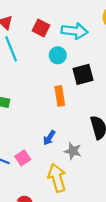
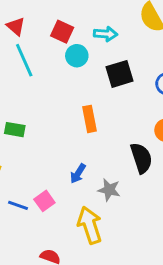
cyan arrow: (75, 31) -> (106, 34), size x0.7
cyan circle: (58, 55) -> (77, 56), moved
black square: (83, 74) -> (119, 74), moved

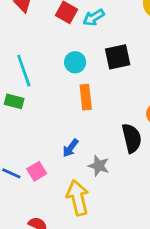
cyan arrow: (106, 34) -> (94, 17), moved, turned 140
cyan circle: (77, 56) -> (75, 62), moved
cyan line: (24, 60) -> (24, 71), moved

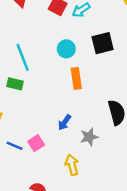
gray star: (99, 166) -> (89, 137), turned -30
yellow arrow: (78, 198) -> (72, 165), size x0.7

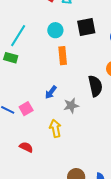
cyan line: (23, 57) -> (18, 36), turned 50

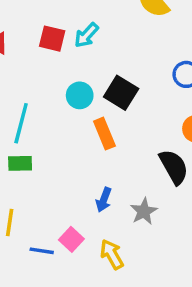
black square: (86, 27) -> (121, 93), moved, turned -30
yellow arrow: (55, 128) -> (112, 254), moved

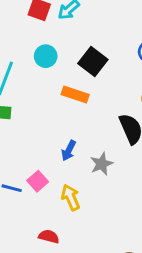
cyan circle: (80, 95) -> (46, 56), moved
orange rectangle: (104, 134) -> (75, 95), turned -55

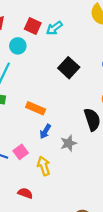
cyan circle: (46, 56) -> (18, 46), moved
orange rectangle: (75, 95) -> (36, 108), moved

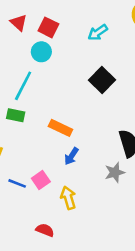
red square: (33, 26) -> (48, 27), moved
cyan arrow: (54, 28) -> (98, 32), moved
gray star: (69, 143) -> (115, 172), moved

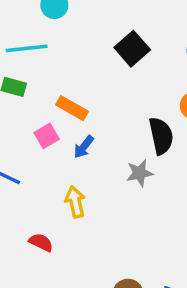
cyan line: (23, 86) -> (27, 48), turned 52
pink square: (41, 180) -> (47, 136), moved

